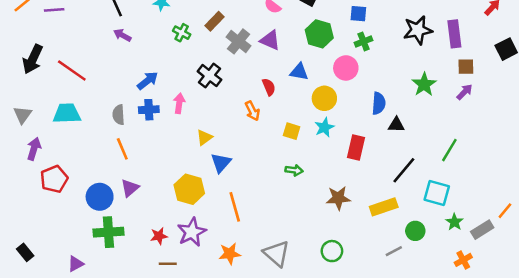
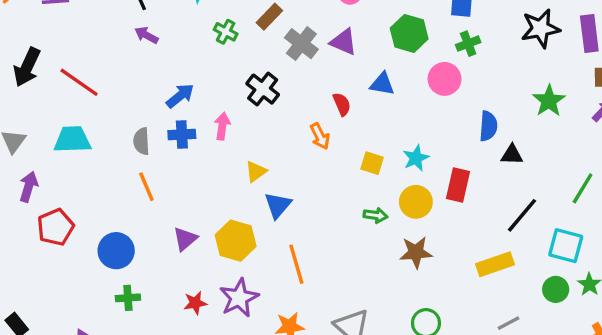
yellow circle: (324, 98) -> (416, 202), moved
purple triangle: (130, 188) -> (185, 239), moved
brown star: (338, 198) -> (416, 252), moved
green circle: (415, 231) -> (556, 289), moved
green cross: (108, 232) -> (128, 298), size x0.6

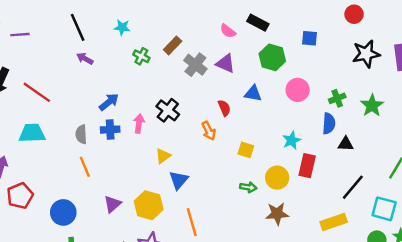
green cross: (468, 44) -> (337, 98), moved
black cross: (263, 89) -> (168, 110), moved
cyan star: (416, 158) -> (292, 140), moved

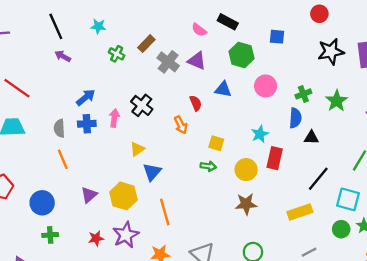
green arrow: (248, 187) -> (208, 166), moved

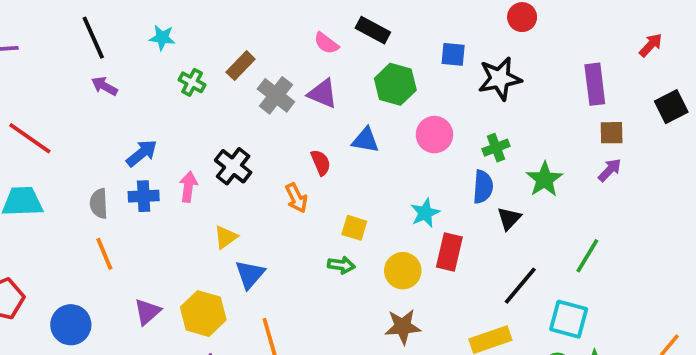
black star: (331, 52) -> (500, 79), moved
green star: (337, 101) -> (544, 179), moved
black triangle: (311, 138) -> (509, 218), turned -49

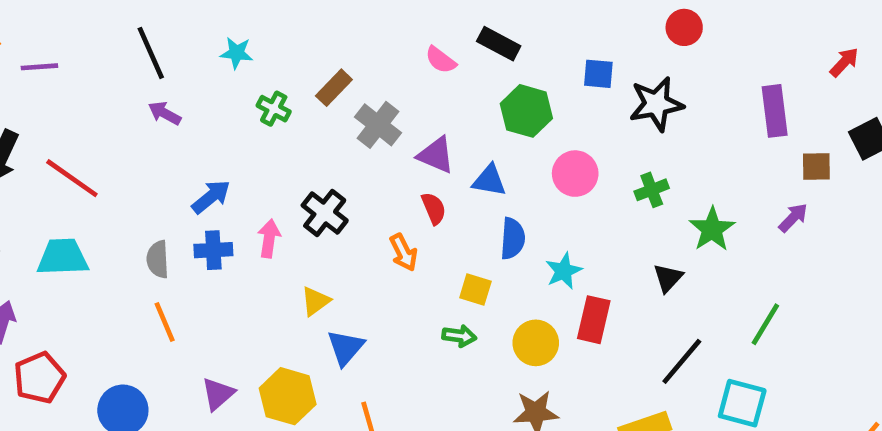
purple triangle: (323, 94) -> (436, 155), moved
brown square: (612, 133) -> (816, 167), moved
blue semicircle: (483, 187) -> (513, 238), moved

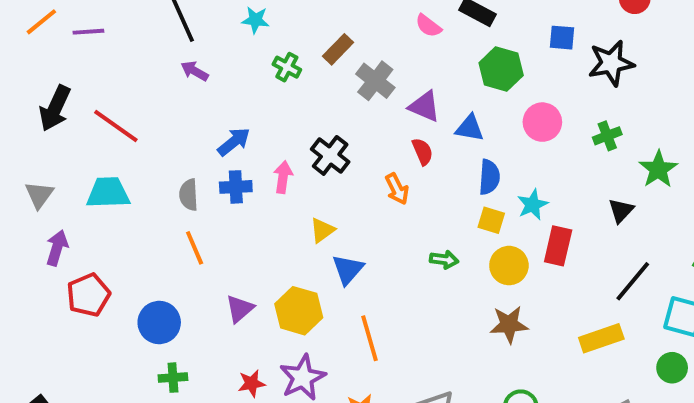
yellow square: (475, 290) -> (491, 220), moved

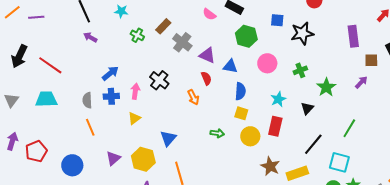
cyan star: (533, 205) -> (278, 99), moved
yellow triangle: (322, 230) -> (134, 118), moved
purple arrow: (57, 248) -> (12, 141), moved
brown star: (509, 324) -> (270, 166), moved, turned 30

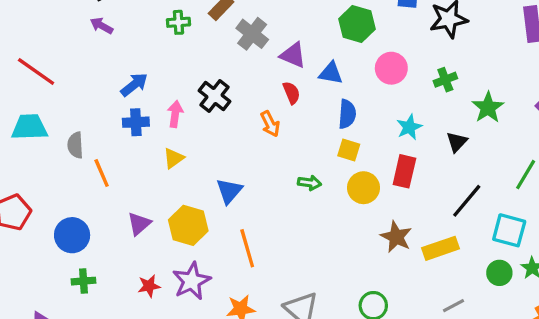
green cross: (137, 35) -> (178, 22), turned -32
gray semicircle: (87, 100) -> (75, 145), moved

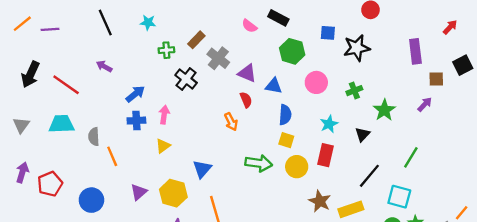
purple arrow: (102, 26) -> (104, 66), moved
black cross: (214, 96) -> (186, 79), moved
green arrow: (309, 183) -> (259, 163), size x1.6

